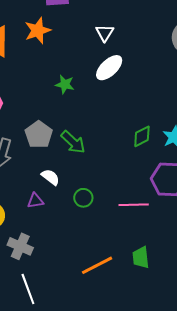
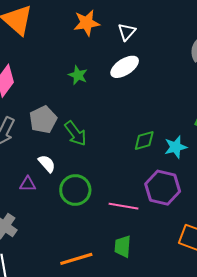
orange star: (38, 30) -> (87, 23), moved
green circle: (83, 198) -> (75, 190), size x1.6
green trapezoid: (141, 258) -> (123, 246), moved

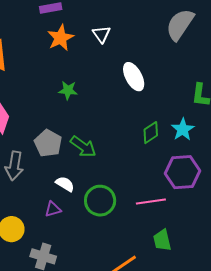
white ellipse: (125, 67) -> (134, 77), moved, turned -68

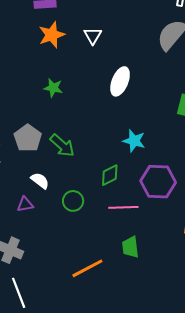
white ellipse: (134, 77) -> (120, 81), turned 44
cyan star: (183, 129) -> (134, 141), moved, turned -30
green diamond: (151, 133) -> (110, 175), moved
green circle: (100, 201) -> (73, 201), size x0.7

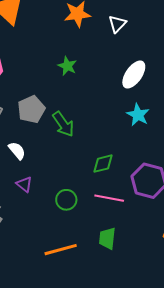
cyan star: (134, 141) -> (138, 115), moved
white semicircle: (40, 181) -> (17, 151), moved
green circle: (73, 201) -> (66, 200), moved
purple triangle: (25, 204) -> (24, 184), moved, turned 36

